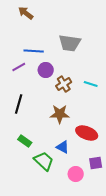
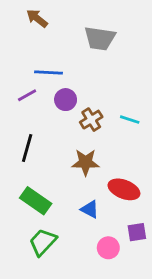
gray trapezoid: (70, 43) -> (100, 38), moved
green rectangle: (25, 141) -> (36, 201), size x1.5
green trapezoid: (44, 161) -> (43, 242), moved, turned -90

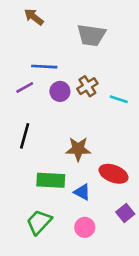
brown cross: (91, 120) -> (87, 86), moved
cyan line: (130, 120) -> (119, 99), moved
green rectangle: (36, 201) -> (51, 180), moved, turned -32
purple square: (137, 232) -> (125, 213), turned -30
pink circle: (108, 248) -> (85, 227), moved

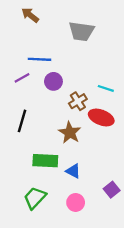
brown cross: (87, 86) -> (78, 101), moved
brown star: (78, 149) -> (70, 133), turned 30
red ellipse: (114, 174) -> (101, 117), moved

